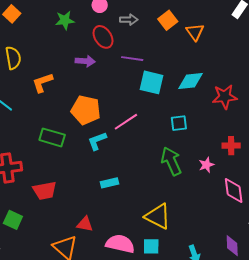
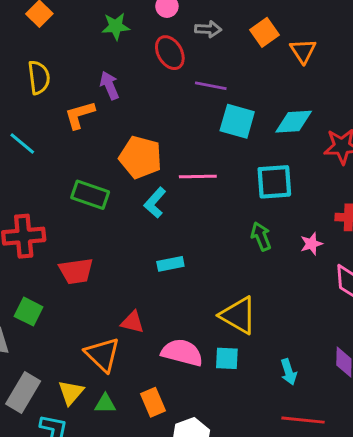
purple arrow: (85, 61) -> (109, 85), moved, turned -120
pink line: (126, 122) -> (198, 176), turned 30
cyan square: (179, 123) -> (274, 182), size x1.5
cyan L-shape: (97, 141) -> (155, 203), turned -30
green arrow: (171, 161) -> (261, 236), size x0.7

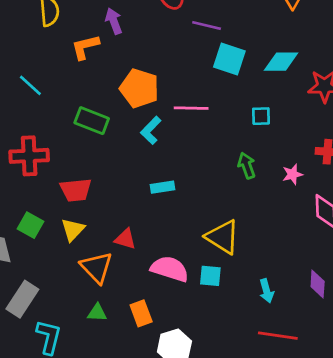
cyan line: (22, 143) -> (30, 85), moved
cyan square: (274, 182) -> (261, 116), size x0.6
yellow triangle: (71, 392) -> (73, 230), moved

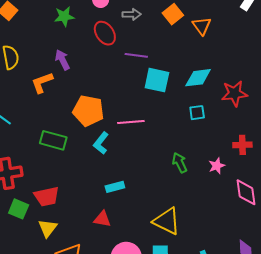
cyan square: (261, 116) -> (197, 113), moved
green square: (31, 225) -> (19, 209), moved
red triangle: (125, 239) -> (102, 219), moved

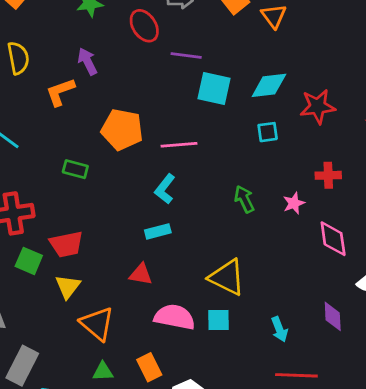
green rectangle: (53, 140) -> (75, 169), size x0.7
cyan L-shape: (101, 143) -> (165, 189), moved

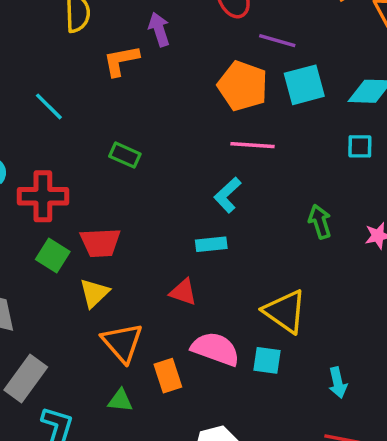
cyan square: (214, 89) -> (304, 85), turned -36
orange pentagon: (122, 130) -> (243, 86), moved
orange rectangle: (149, 367) -> (168, 376), moved

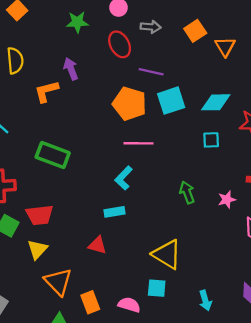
green rectangle: (125, 155) -> (53, 155), size x1.6
pink semicircle: (215, 349) -> (129, 305), moved, size x0.7

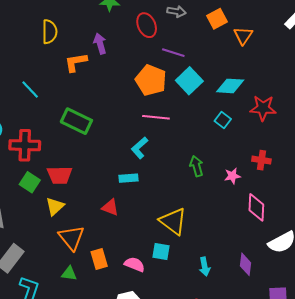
cyan square: (171, 101) -> (189, 81), turned -30
cyan square: (211, 140) -> (223, 120), turned 35

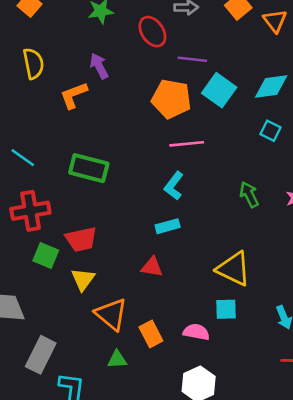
cyan line: (30, 89) -> (23, 158), moved

